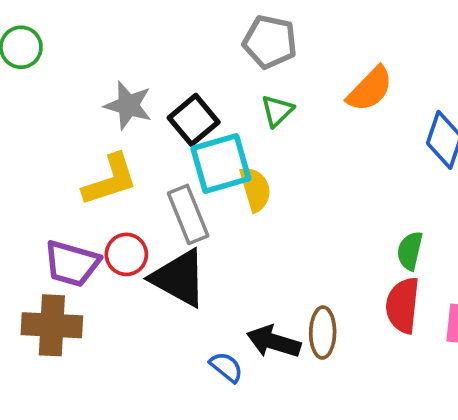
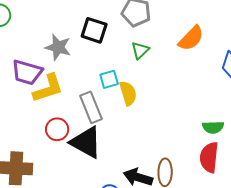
black square: (194, 120) -> (94, 30), moved, turned -32
cyan square: (221, 164) -> (109, 79), size x0.6
green semicircle: (410, 251) -> (213, 127), turned -105
purple trapezoid: (72, 264) -> (27, 72), moved

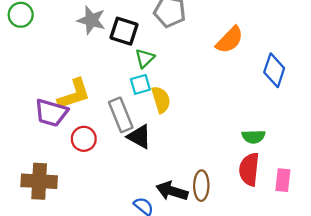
gray star: (58, 47) -> (91, 20), moved
green triangle: (140, 50) -> (145, 58), moved
purple trapezoid: (27, 72) -> (51, 113), moved
black triangle: (86, 142) -> (139, 137), moved, size x0.7

